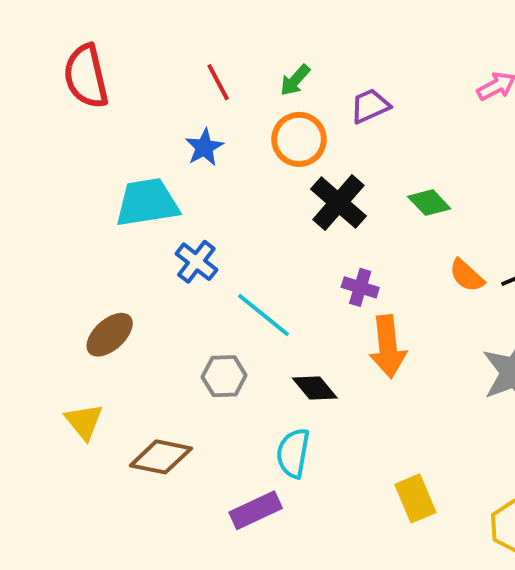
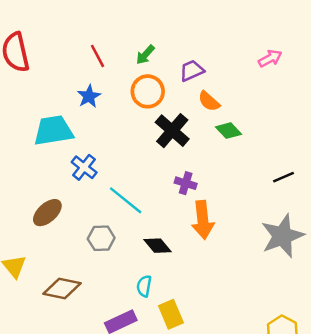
orange semicircle: (467, 276) -> (209, 101), moved
brown ellipse: (110, 335) -> (47, 213), moved
cyan semicircle: (293, 453) -> (144, 286), size x0.7
yellow rectangle: (415, 498) -> (171, 314), moved

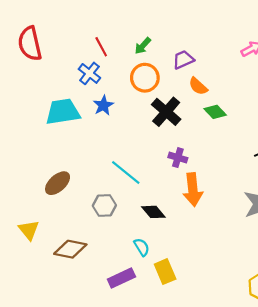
blue star: (89, 96) -> (103, 105), moved
blue cross: (84, 167) -> (89, 73), moved
cyan semicircle: (144, 286) -> (142, 247), turned 138

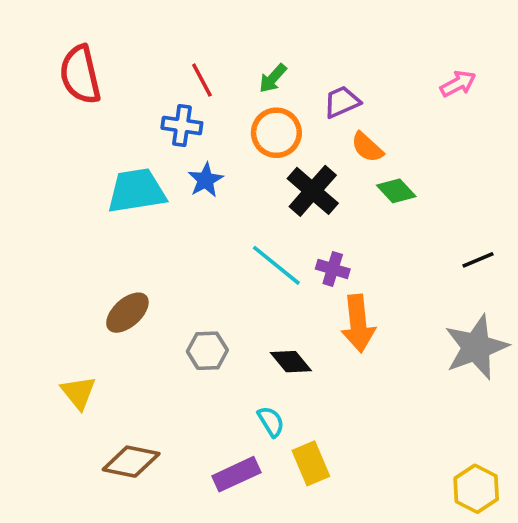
blue cross: (89, 73) -> (182, 125), turned -30
cyan line: (126, 173) -> (276, 265), moved
brown diamond: (70, 249) -> (131, 462), moved

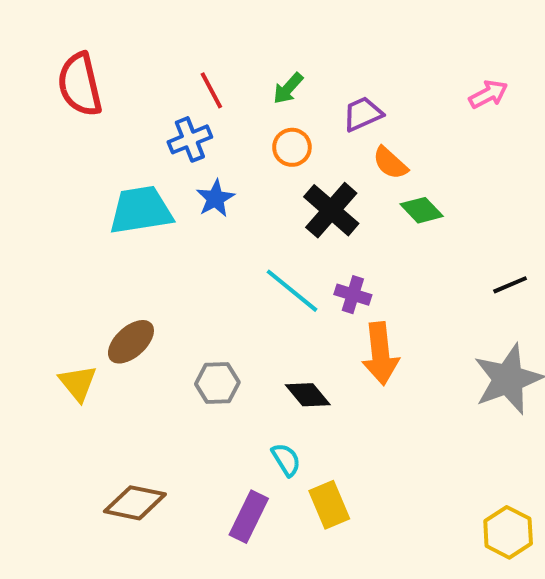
blue cross: (182, 125) -> (190, 139), turned -30
orange circle: (276, 133) -> (292, 147), size x0.7
yellow triangle: (78, 392) -> (78, 383), moved
purple rectangle: (236, 474) -> (249, 517), turned -39

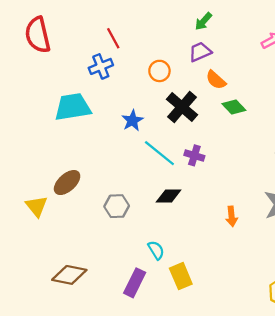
green arrow: (288, 88) -> (203, 21), moved
blue star: (215, 198) -> (132, 121), moved
orange arrow: (380, 354) -> (232, 216), moved, size x0.6
black diamond: (308, 395) -> (168, 196), moved, turned -50

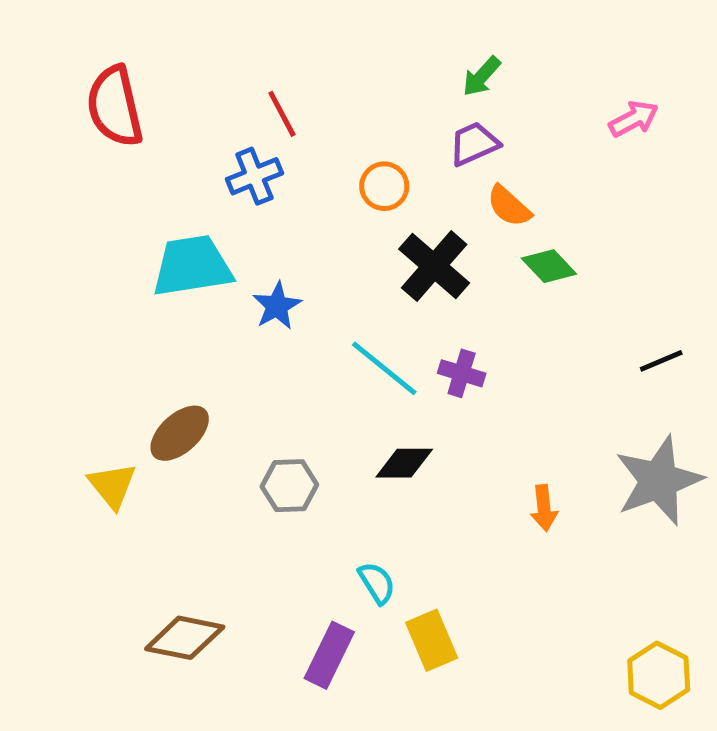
blue star: (132, 121) -> (277, 306), moved

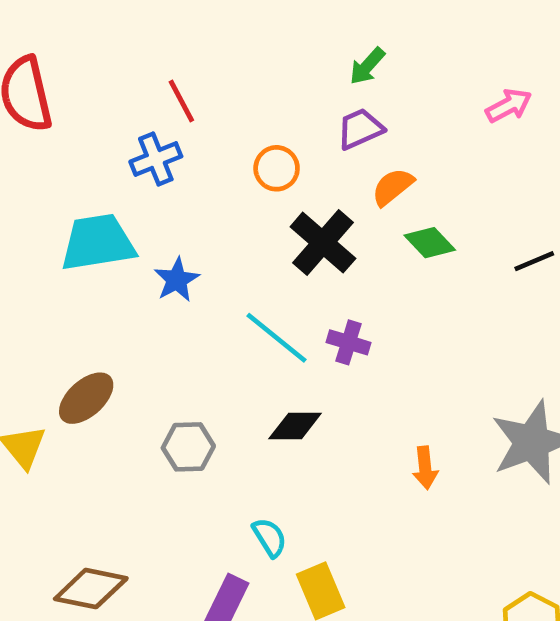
orange semicircle: (509, 206) -> (393, 187), turned 99
black line: (661, 361) -> (534, 261), moved

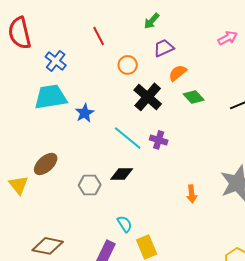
green arrow: (367, 66) -> (152, 21), moved
red line: (181, 101) -> (99, 36), moved
blue cross: (156, 159) -> (56, 61), moved, turned -30
black diamond: (295, 426) -> (122, 174), moved

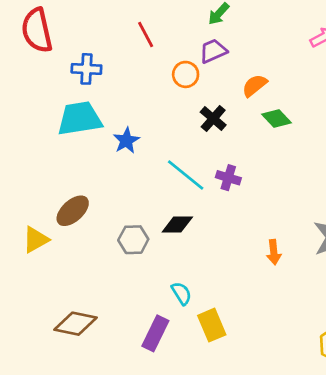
purple trapezoid: (164, 48) -> (213, 51), moved
blue cross: (56, 61) -> (86, 69), turned -35
black cross: (148, 97) -> (213, 118), size x0.7
yellow triangle: (19, 185) -> (36, 240), turned 40

